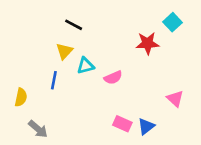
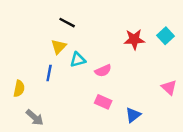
cyan square: (173, 22) -> (165, 36), moved
pink triangle: (175, 99) -> (169, 87), moved
pink rectangle: (122, 124) -> (103, 102), moved

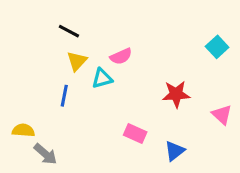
black line: (67, 23) -> (69, 31), moved
red star: (134, 39) -> (176, 94), moved
pink semicircle: (103, 71) -> (121, 56), moved
yellow semicircle: (19, 89) -> (23, 130), moved, turned -98

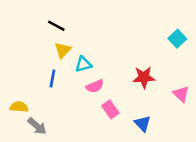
pink semicircle: (121, 56) -> (95, 86), moved
pink rectangle: (135, 134) -> (110, 109), turned 30
blue triangle: (175, 151) -> (143, 124), turned -36

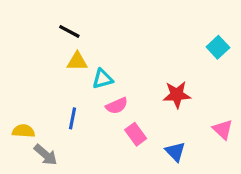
yellow triangle: (63, 50) -> (77, 61), turned 48
blue line: (52, 79) -> (72, 118), moved
pink triangle: (181, 94) -> (223, 129), moved

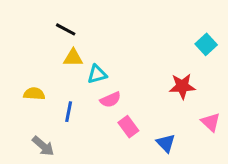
red star: (177, 95) -> (182, 86), moved
yellow semicircle: (23, 131) -> (34, 94), moved

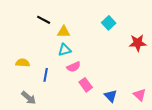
cyan square: (206, 44) -> (109, 23), moved
yellow triangle: (73, 58) -> (64, 32), moved
red star: (182, 86) -> (138, 43), moved
pink triangle: (211, 122) -> (140, 95), moved

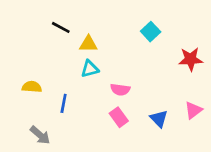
pink semicircle: (74, 67) -> (120, 90), moved, turned 32
pink triangle: (140, 95) -> (193, 110), moved, turned 40
blue triangle: (111, 96) -> (159, 119), moved

